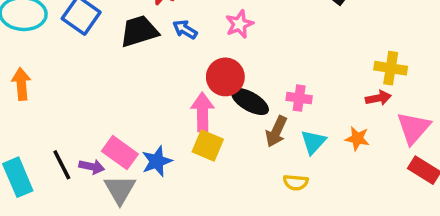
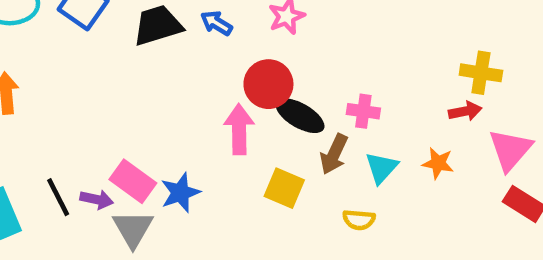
yellow square: (208, 146) -> (284, 188), moved

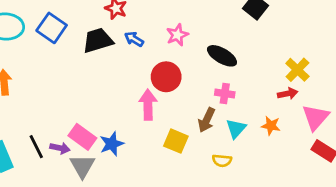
yellow cross: (481, 73) -> (297, 70), turned 35
black ellipse: (300, 116) -> (222, 56), moved

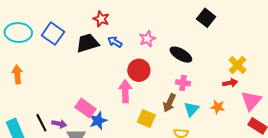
pink rectangle: (82, 137) -> (85, 108), moved

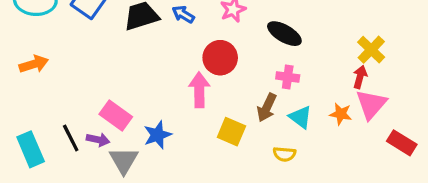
orange arrow: (17, 74) -> (34, 64), turned 78
red arrow: (230, 83) -> (360, 77), turned -64
pink triangle: (251, 101) -> (371, 104), moved
pink rectangle: (85, 108) -> (116, 116), moved
cyan triangle: (191, 109) -> (301, 117), turned -35

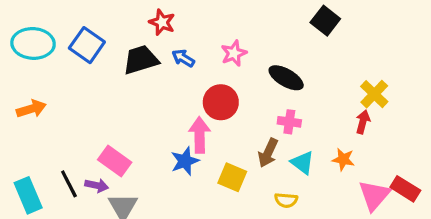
pink triangle: (371, 104) -> (374, 195), moved
blue star: (157, 135) -> (185, 161), moved

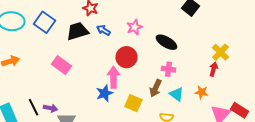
pink rectangle: (115, 161) -> (61, 65), moved

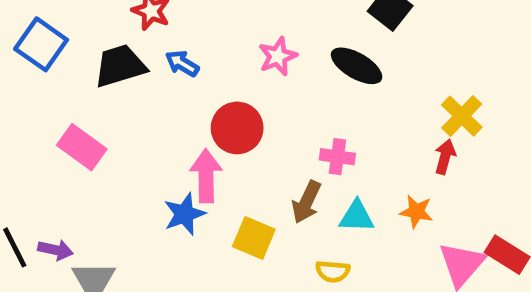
pink star: (134, 27) -> (278, 56), moved
black ellipse: (166, 42) -> (357, 66), moved
cyan triangle: (176, 94) -> (357, 216), turned -35

